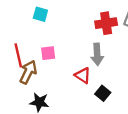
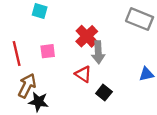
red cross: (106, 23) -> (87, 36), moved, turned -35
brown arrow: (28, 72) -> (27, 86), moved

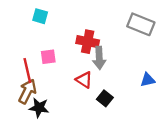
red cross: (87, 36) -> (88, 42), turned -35
red line: (17, 54) -> (27, 71), moved

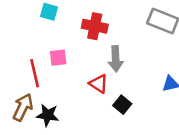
red cross: (88, 42) -> (95, 26), moved
brown arrow: (27, 91) -> (23, 107), moved

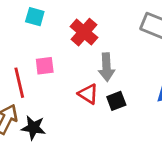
red cross: (95, 26) -> (84, 32), turned 30
black square: (122, 105) -> (116, 101), moved, turned 30

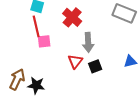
red line: (19, 83) -> (36, 26), moved
red triangle: (88, 94) -> (75, 61), turned 35

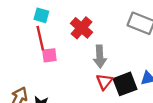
red triangle: (75, 61) -> (104, 82), moved
black square: (95, 66) -> (125, 84), moved, size x1.5

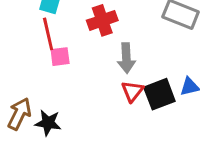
red cross: (81, 28) -> (102, 20), turned 30

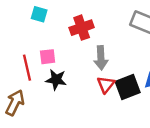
red line: (48, 34) -> (27, 68), moved
black star: (48, 123) -> (56, 80), moved

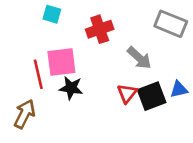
pink square: (48, 57) -> (61, 62), size x1.6
gray arrow: (101, 58) -> (139, 58), moved, turned -45

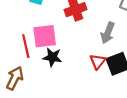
gray arrow: (139, 58) -> (108, 33), turned 70

